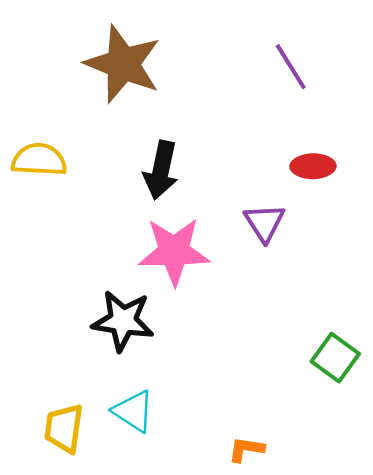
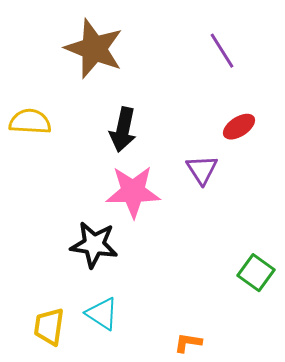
red ellipse: (313, 166) -> (239, 127), turned -32

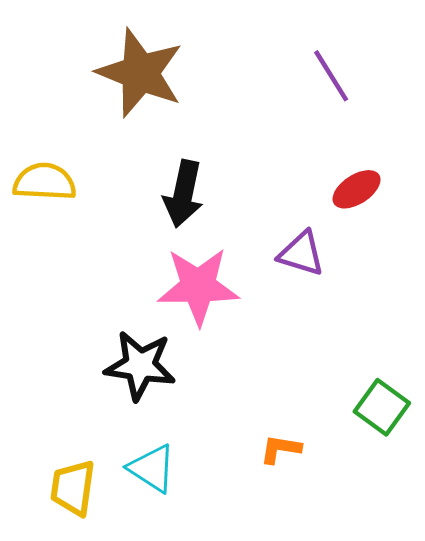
purple triangle: (202, 170) -> (301, 253), turned -40
orange L-shape: (188, 343) -> (280, 449), moved

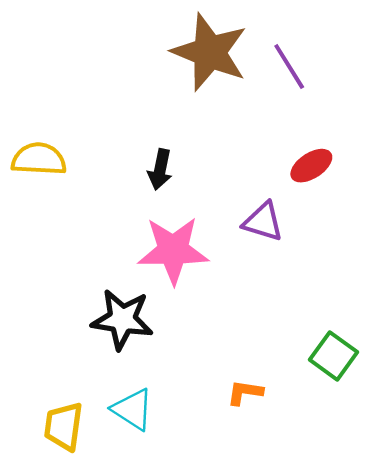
brown star: (140, 73) -> (210, 52), moved
black arrow: (183, 194) -> (160, 169), size x0.7

